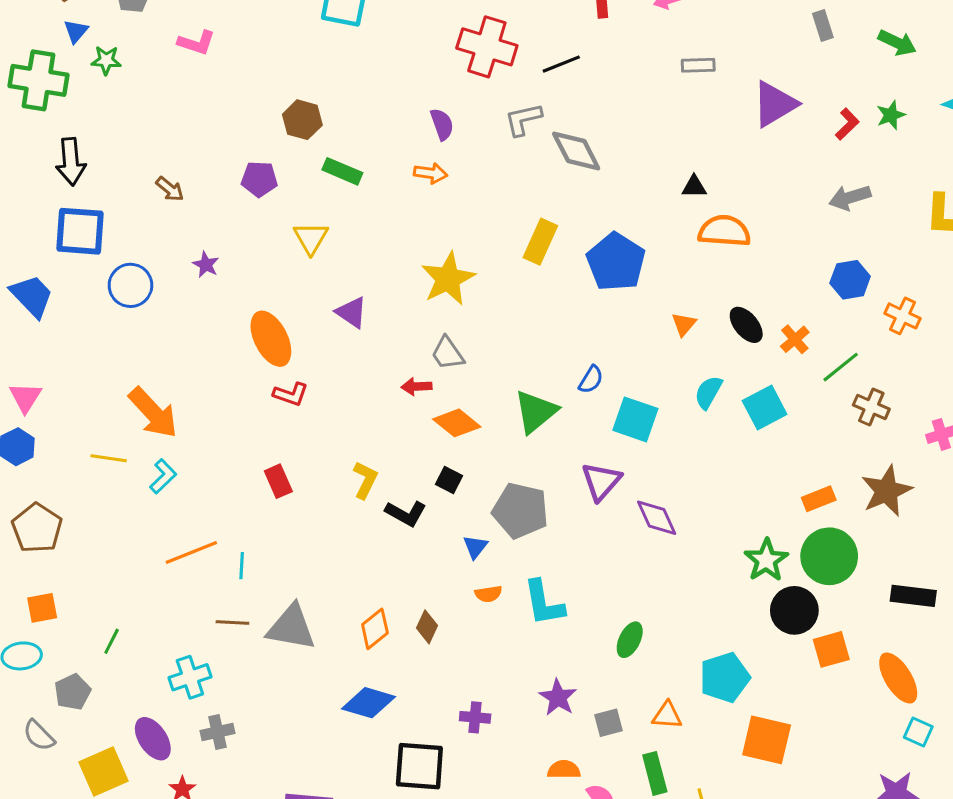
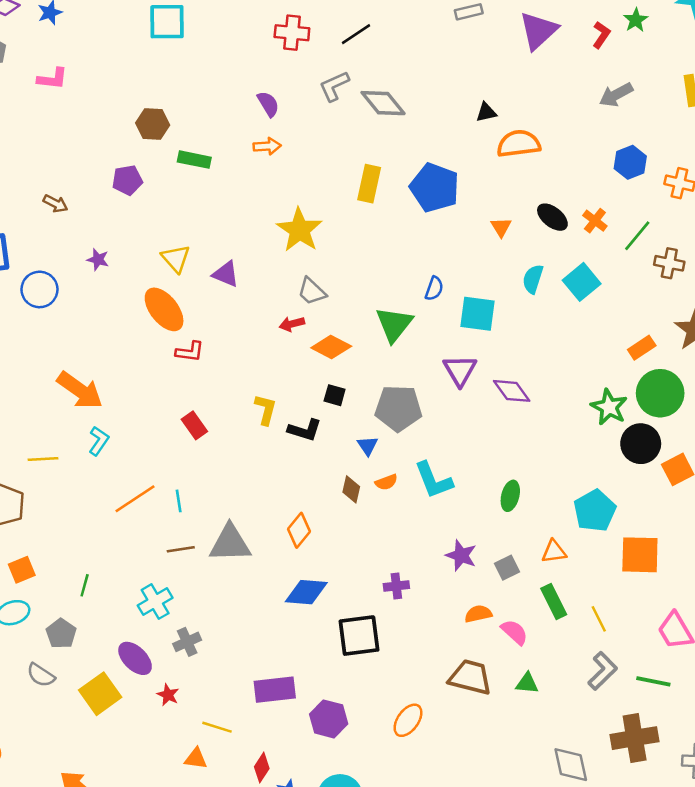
red cross: (487, 47) -> (292, 33), size x0.7
yellow triangle: (311, 238) -> (176, 258), moved
yellow line: (109, 458) -> (43, 459), moved
brown diamond: (427, 627) -> (351, 489), moved

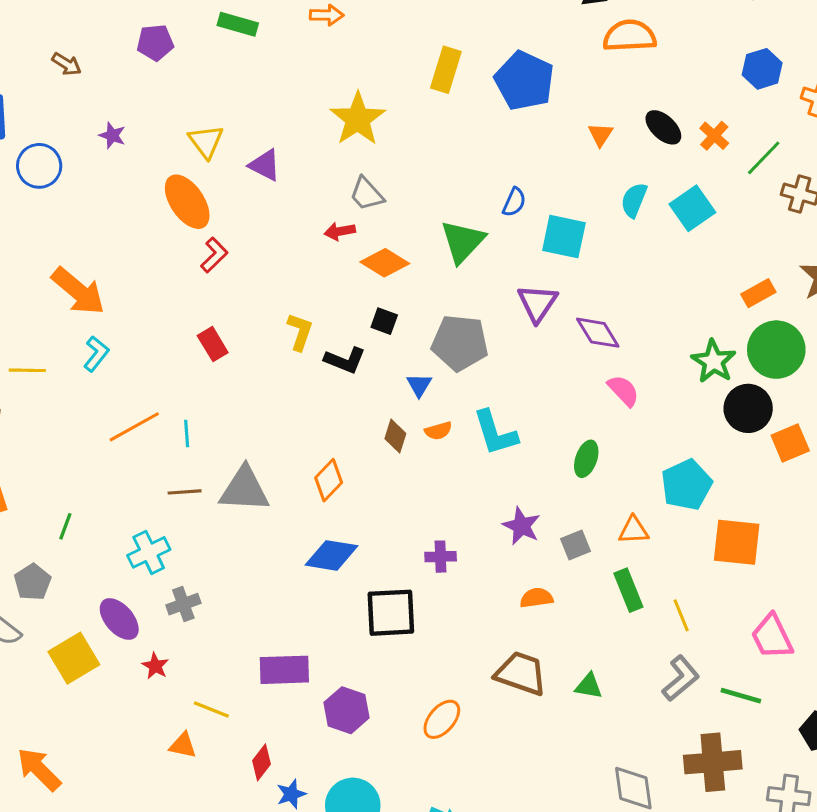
red L-shape: (190, 352) -> (214, 255), turned -56
pink semicircle: (514, 632) -> (623, 391), moved

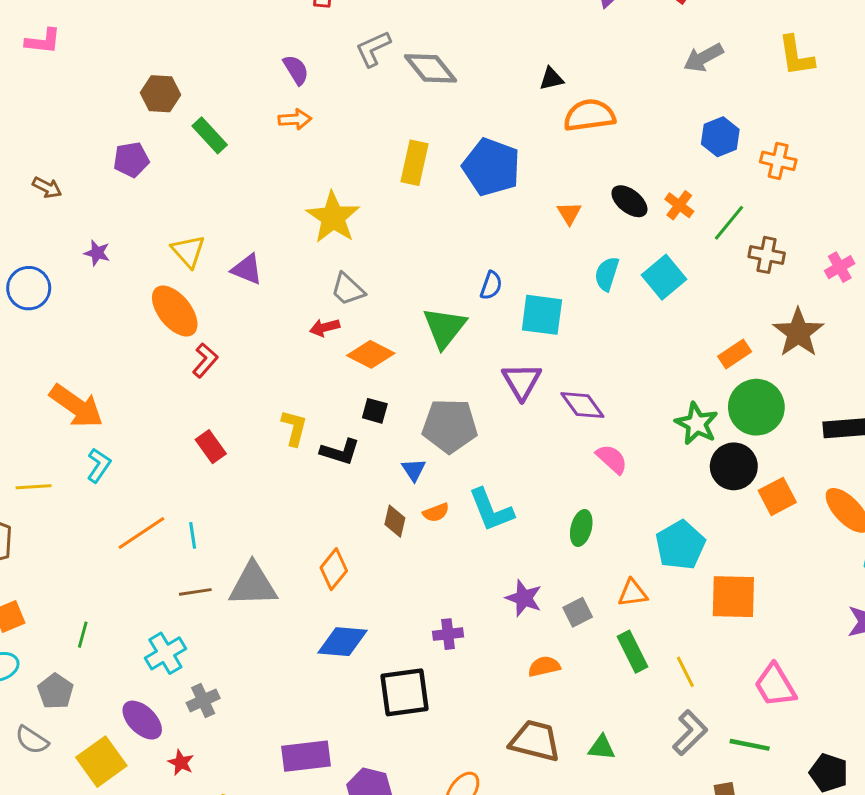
green rectangle: (238, 24) -> (210, 135), turned 36

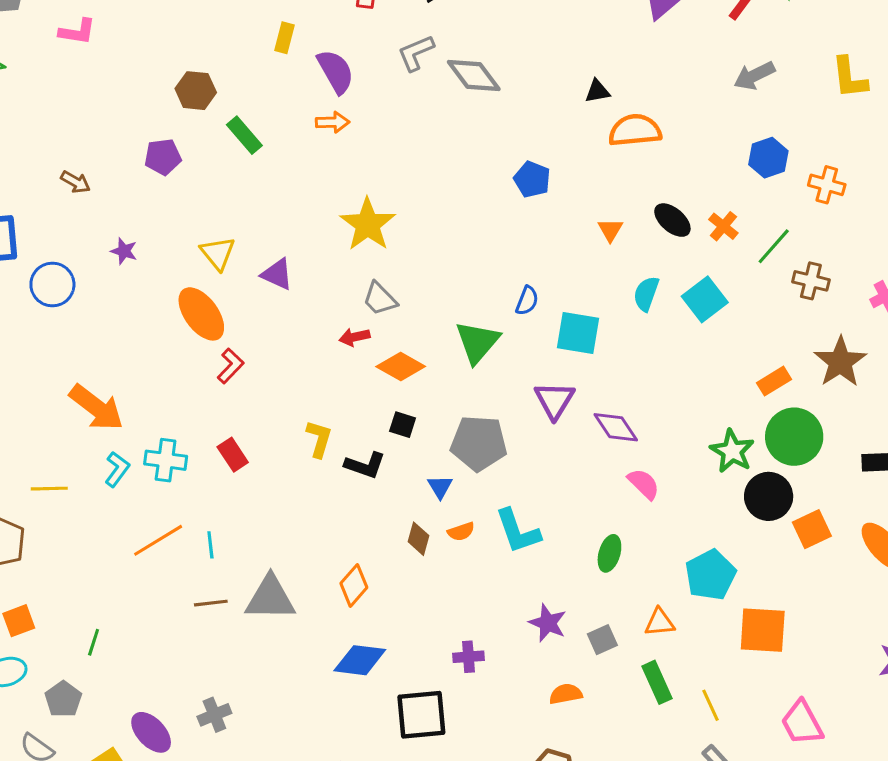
purple semicircle: (296, 70) -> (336, 71), size x1.4
yellow rectangle: (414, 163) -> (285, 38), moved, size x0.7
blue pentagon: (491, 167) -> (532, 179), size x0.6
cyan cross: (165, 653) -> (166, 460), moved, turned 36

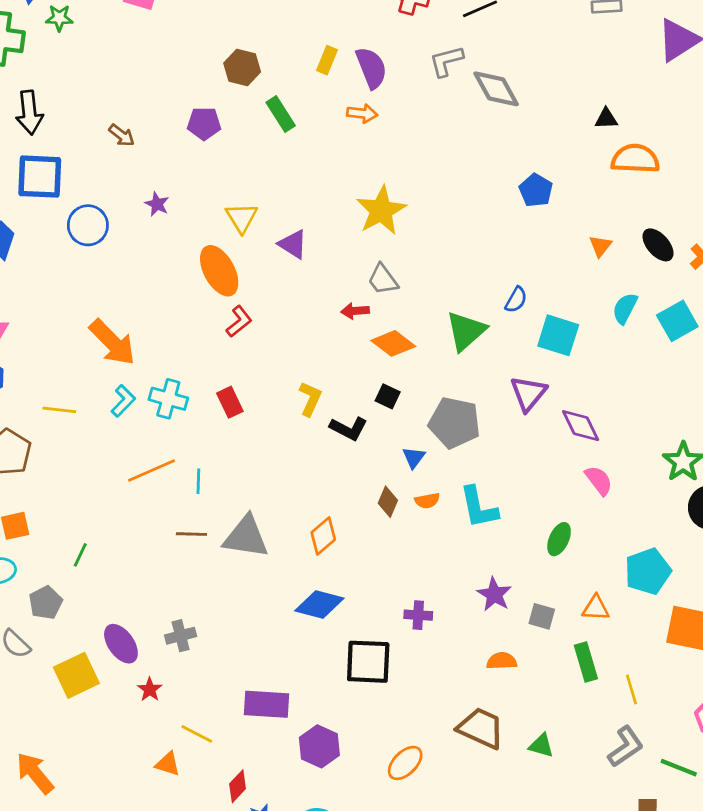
yellow rectangle: (285, 38) -> (327, 60), moved
gray square: (602, 640) -> (542, 616), turned 32

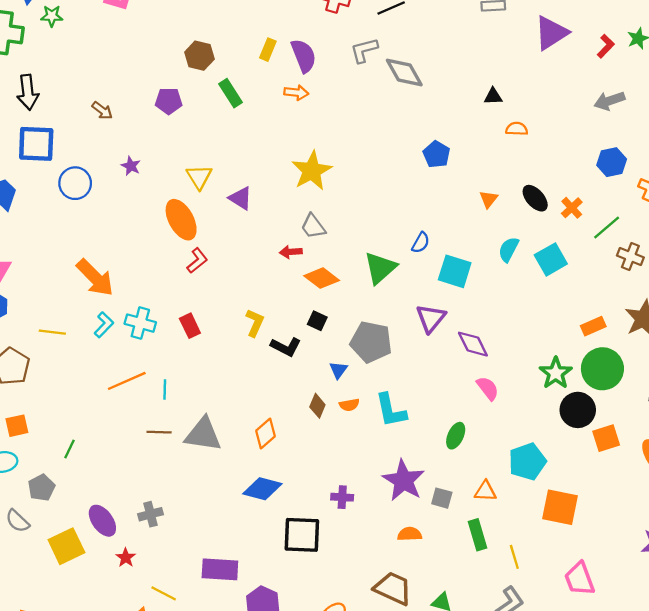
orange semicircle: (635, 159) -> (517, 129), size x0.6
purple star: (494, 594) -> (404, 480), size x1.5

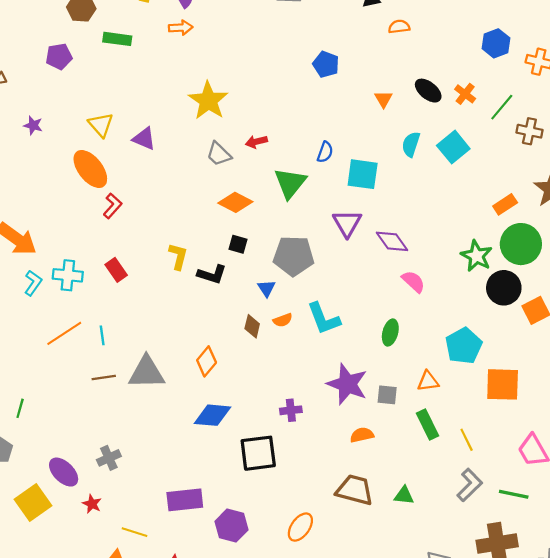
green rectangle: (230, 93) -> (117, 39), turned -40
red arrow: (291, 252) -> (256, 142), moved

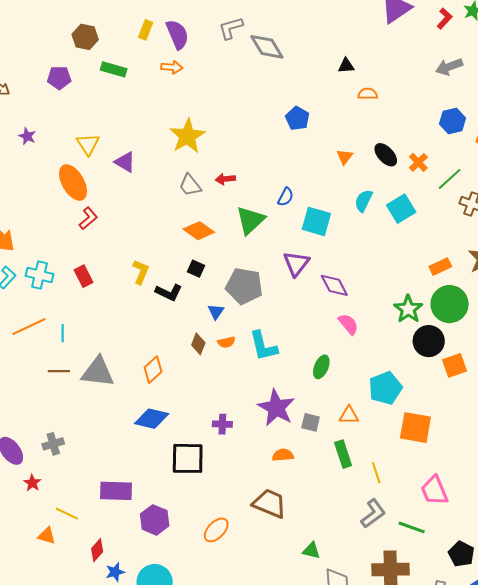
green triangle: (404, 495) -> (311, 551), moved

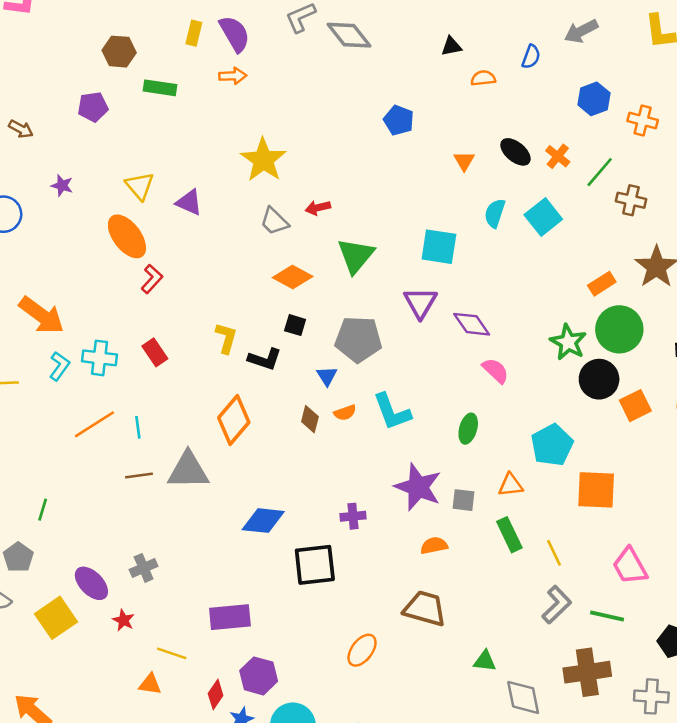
blue semicircle: (286, 197) -> (531, 57), moved
orange diamond: (153, 370) -> (234, 420), moved, size x1.4
purple hexagon: (155, 520) -> (259, 676), moved

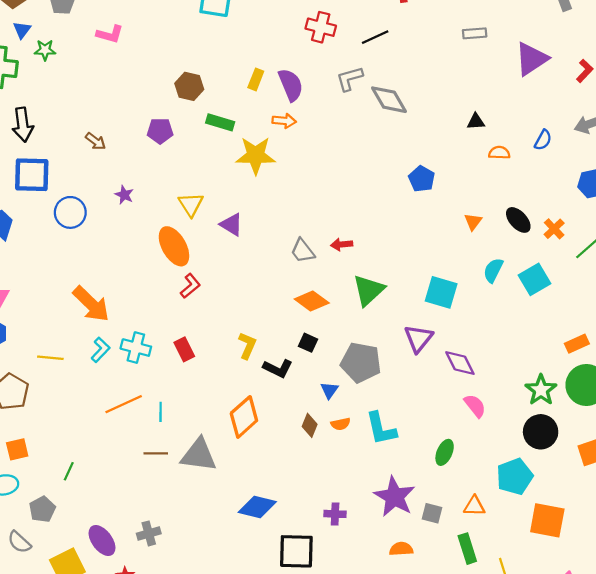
yellow star: (263, 160) -> (256, 155), moved, turned 30
black circle: (599, 379) -> (541, 432), moved

